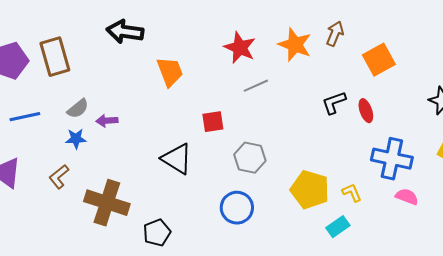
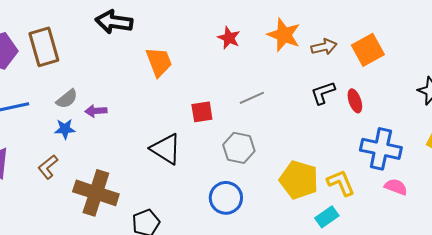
brown arrow: (335, 34) -> (324, 47), moved, turned 55
red star: (240, 48) -> (229, 38), size x0.7
gray line: (256, 86) -> (252, 98), moved
yellow L-shape: (352, 193) -> (341, 183), size x1.4

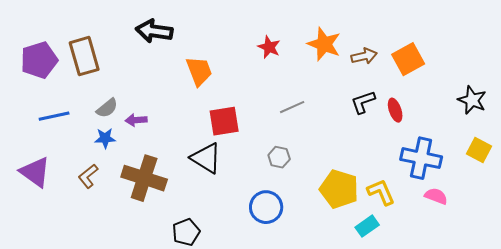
red square: (202, 112) -> (224, 121), moved, size x1.4
gray hexagon: (239, 148) -> (279, 157), size x0.7
brown cross: (96, 193) -> (144, 178), moved

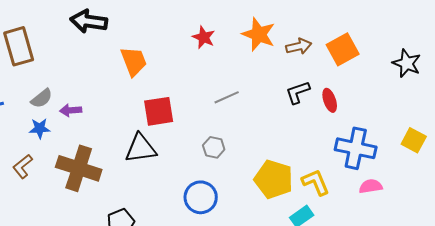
black star: (472, 100) -> (407, 63), moved
black triangle: (206, 158) -> (141, 148), turned -40
pink semicircle: (436, 196) -> (371, 186), turned -30

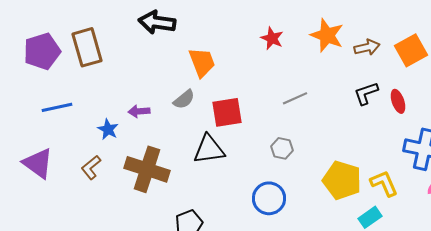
gray semicircle: (42, 98) -> (184, 99), moved
blue star: (40, 128) -> (108, 129), turned 30

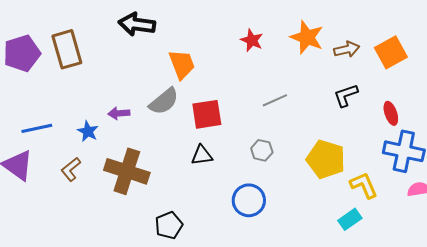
gray semicircle: (184, 99) -> (164, 101), size x1.4
red ellipse: (398, 101) -> (391, 113), moved
blue line: (57, 107) -> (37, 128), moved
black triangle: (209, 149) -> (202, 155), moved, size x0.7
yellow pentagon: (342, 180) -> (326, 159), moved

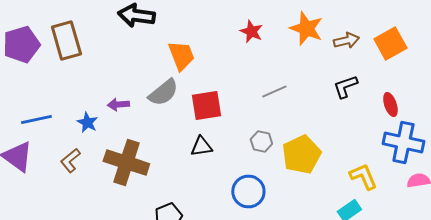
yellow pentagon: (326, 159) -> (301, 154), moved, turned 30

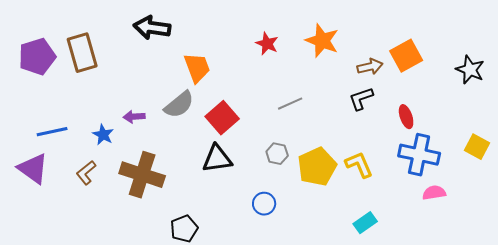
brown arrow: (346, 40) -> (370, 67), moved
red square: (206, 106) -> (222, 118), turned -32
black triangle: (201, 146) -> (217, 159), size x1.4
yellow L-shape: (363, 176) -> (359, 165), moved
blue circle: (248, 192) -> (264, 204), size x0.7

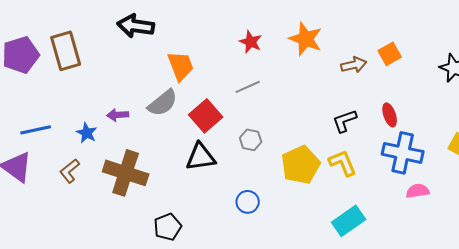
orange square: (406, 56) -> (390, 54), size x0.7
black L-shape: (361, 99) -> (345, 121), moved
gray line: (290, 104) -> (248, 87), moved
gray hexagon: (277, 154) -> (251, 140), moved
cyan rectangle: (365, 223) -> (349, 221), size x1.4

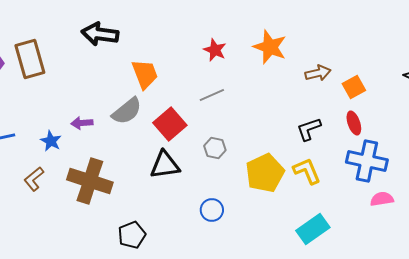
orange square: (390, 54) -> (354, 87), moved

